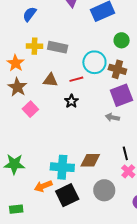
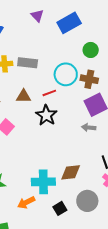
black star: (71, 101) -> (46, 115), size x1.5
black square: (67, 195) -> (60, 208), moved, size x0.6

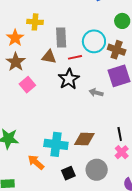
gray rectangle: (28, 63) -> (61, 37), moved, turned 72
gray arrow: (89, 127) -> (96, 93), moved
orange arrow: (26, 202) -> (36, 162), turned 60

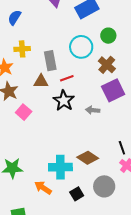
cyan circle: (94, 41) -> (81, 47), moved
brown cross: (117, 50) -> (107, 65), turned 30
brown diamond: (84, 139) -> (88, 158), turned 40

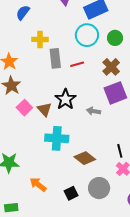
cyan circle: (81, 47) -> (87, 35), moved
yellow cross: (22, 49) -> (40, 39), moved
red line: (67, 78) -> (77, 64), moved
brown triangle: (41, 81) -> (44, 109), moved, turned 42
cyan cross: (60, 167) -> (57, 138), moved

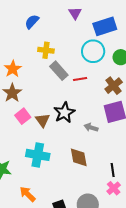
gray rectangle: (55, 58) -> (59, 71), turned -42
cyan cross: (57, 138) -> (38, 155), moved
brown diamond: (85, 158) -> (79, 157), moved, turned 35

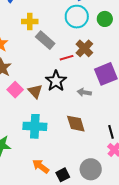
red line: (80, 79) -> (67, 58), moved
brown cross: (114, 86) -> (84, 48), moved
orange arrow: (28, 194) -> (41, 166), moved

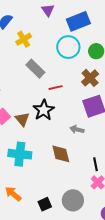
yellow cross: (30, 21) -> (24, 39), moved, turned -35
brown cross: (84, 48) -> (90, 78), moved
gray arrow: (84, 92) -> (77, 129), moved
orange arrow: (41, 166) -> (13, 194), moved

